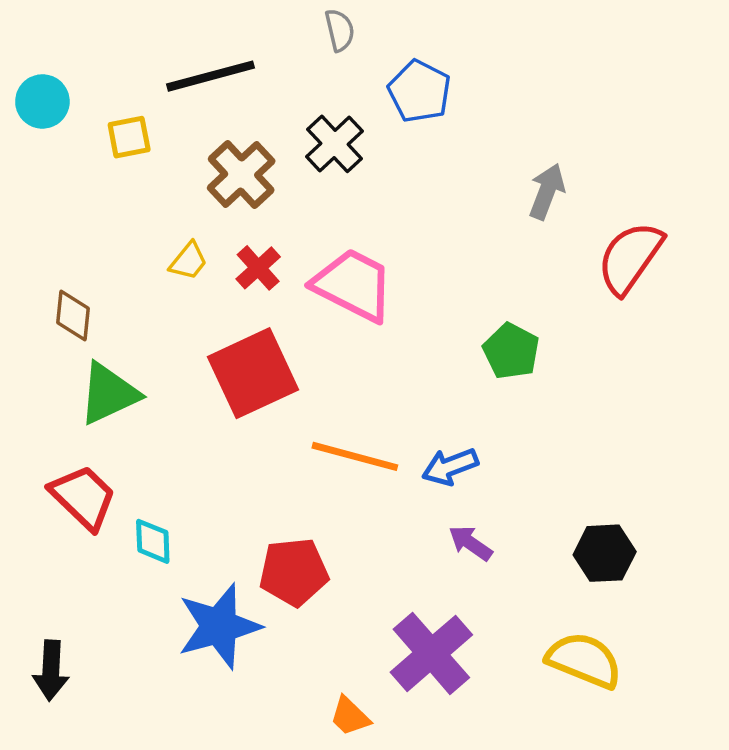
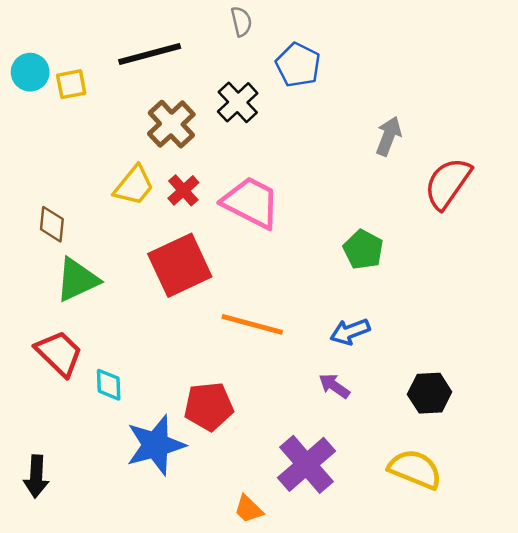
yellow square: (129, 137) -> (71, 84), moved
yellow trapezoid: (188, 261) -> (134, 186), size x1.5
blue arrow: (450, 467) -> (350, 332), moved

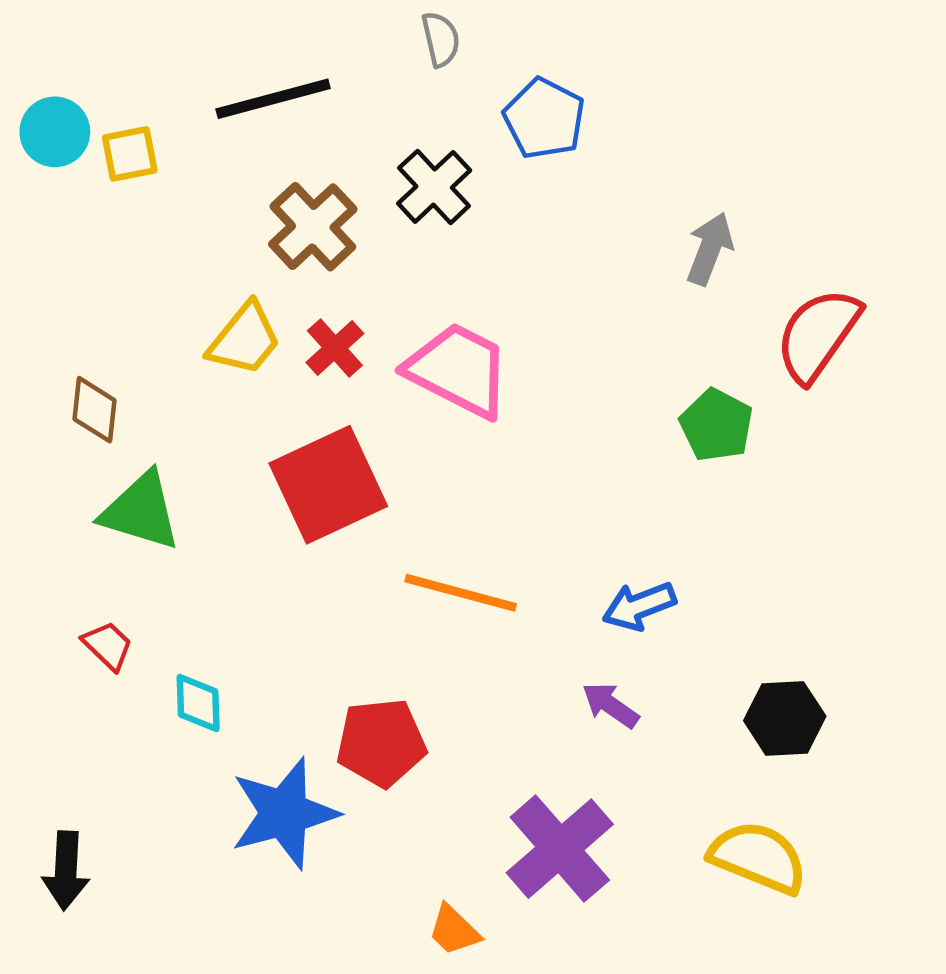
green pentagon: (363, 250) -> (716, 425), moved
green triangle: (77, 280) -> (141, 511), turned 42
red trapezoid: (59, 353) -> (108, 646), size x0.6

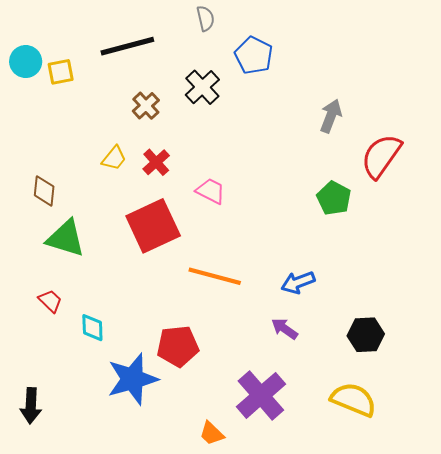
brown cross: (313, 227) -> (146, 106), size x0.7
yellow trapezoid: (244, 339) -> (114, 158), size x0.7
pink trapezoid: (458, 370) -> (211, 191), moved, size x0.6

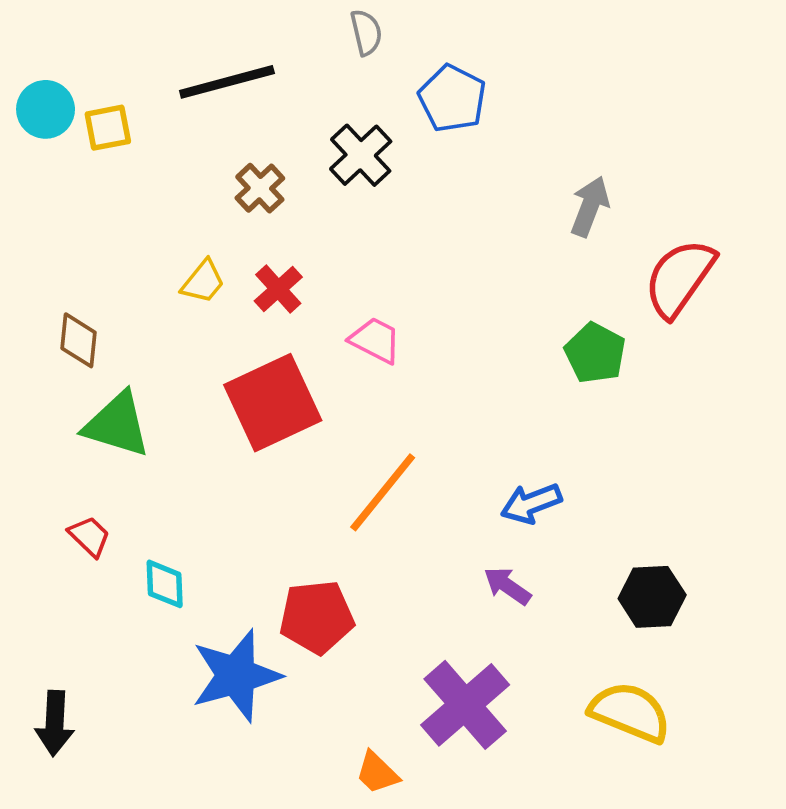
orange line: (215, 276) -> (383, 492), turned -66

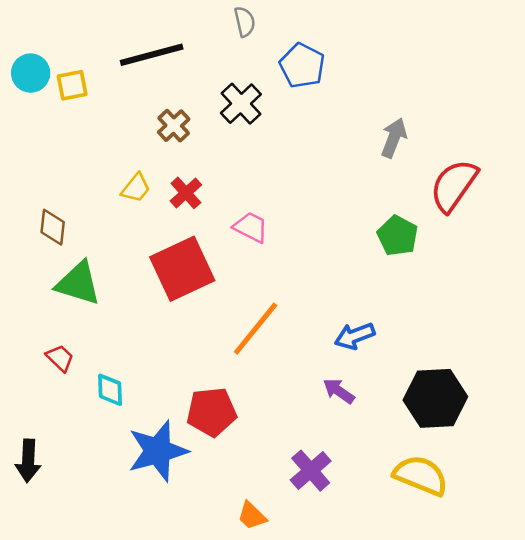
black hexagon: (652, 597) -> (435, 398), size x1.4
purple cross: (465, 705) -> (311, 471), size x0.7
black arrow: (55, 723) -> (28, 461), moved

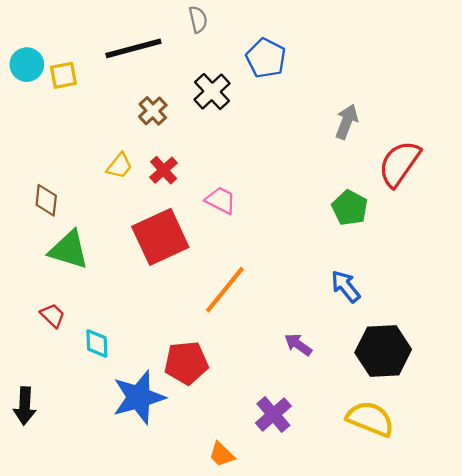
gray semicircle: (245, 22) -> (198, 19), moved
blue arrow: (355, 336) -> (346, 286), moved, turned 72

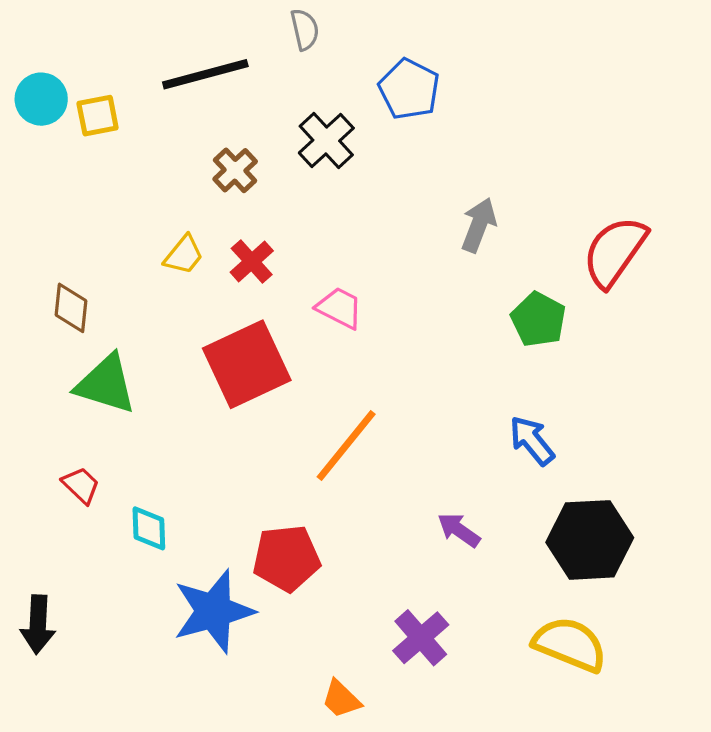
gray arrow: (347, 122) -> (479, 225), moved

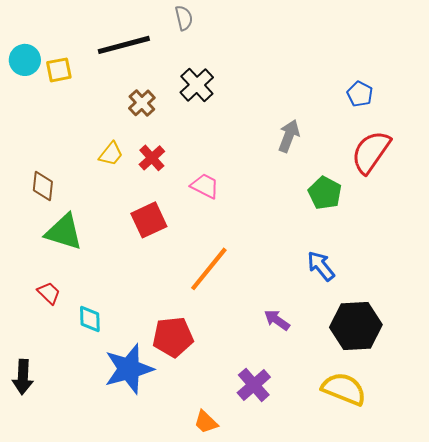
blue pentagon: (409, 89) -> (360, 94), moved, size x0.7
red square: (247, 364) -> (149, 220), size x0.7

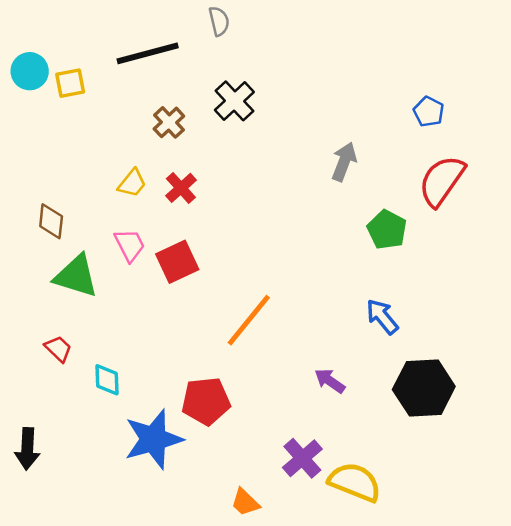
pink trapezoid: (205, 186) -> (130, 245), moved, turned 36
yellow semicircle: (344, 389) -> (355, 482), moved

